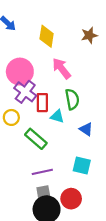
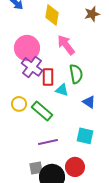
yellow circle: (11, 117) -> (19, 104), moved
gray square: (43, 192) -> (36, 168), moved

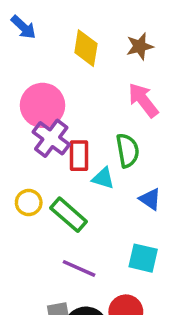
brown star: (92, 14) -> (140, 46), moved
pink arrow: (66, 45) -> (143, 100), moved
purple line: (48, 142) -> (79, 268), turned 36

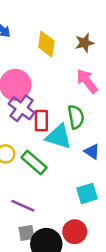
cyan triangle: (103, 178) -> (59, 137), size x1.6
cyan square: (143, 258) -> (87, 193), turned -30
purple line: (79, 268) -> (23, 206), moved

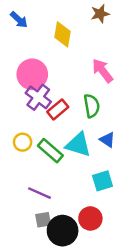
brown star: (85, 43) -> (100, 14), moved
red rectangle: (41, 121) -> (58, 109), turned 50
cyan triangle: (59, 137) -> (78, 145), moved

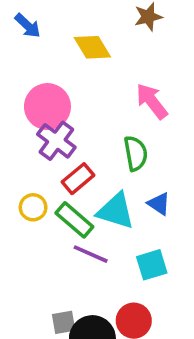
yellow diamond: (63, 34) -> (92, 47), turned -40
red rectangle: (58, 109) -> (78, 179), moved
purple line: (40, 193) -> (91, 254), moved

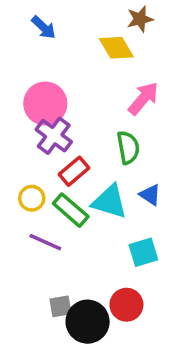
blue arrow: (28, 26) -> (44, 27), moved
yellow diamond: (92, 47) -> (116, 48), moved
pink arrow: (152, 101) -> (143, 98), turned 78
purple line: (91, 254) -> (45, 242), moved

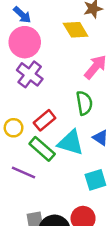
pink circle: (45, 104) -> (25, 42), moved
purple cross: (54, 136) -> (30, 74), moved
yellow circle: (32, 198) -> (14, 128), moved

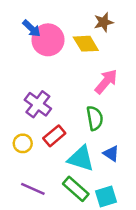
pink circle: (25, 42) -> (48, 40), moved
purple cross: (30, 74) -> (38, 104), moved
green rectangle: (42, 149) -> (76, 189), moved

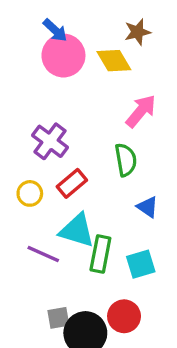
blue arrow: (32, 28) -> (55, 30), moved
cyan triangle: (81, 159) -> (77, 230), moved
green rectangle: (76, 189) -> (100, 254), turned 60

